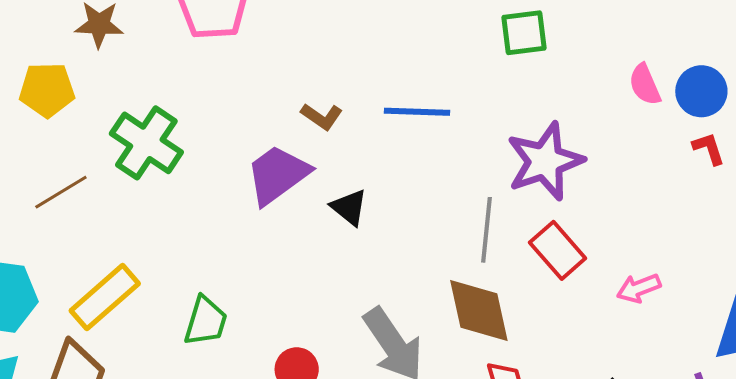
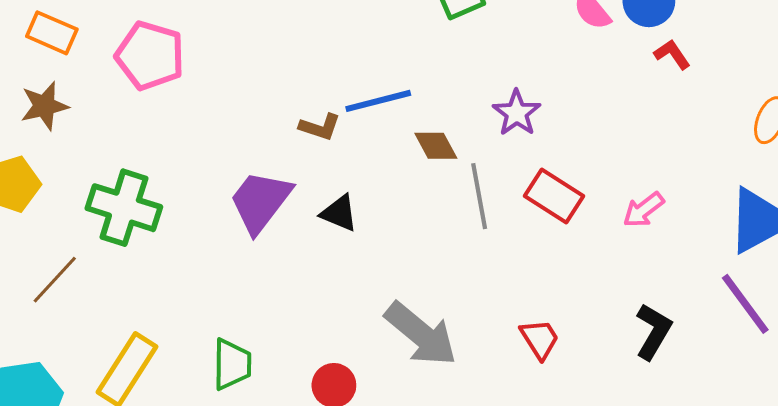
brown L-shape: (322, 116) -> (320, 127), moved
purple star: (545, 161) -> (517, 113), size x0.6
brown diamond: (479, 310) -> (436, 146), moved, size x0.6

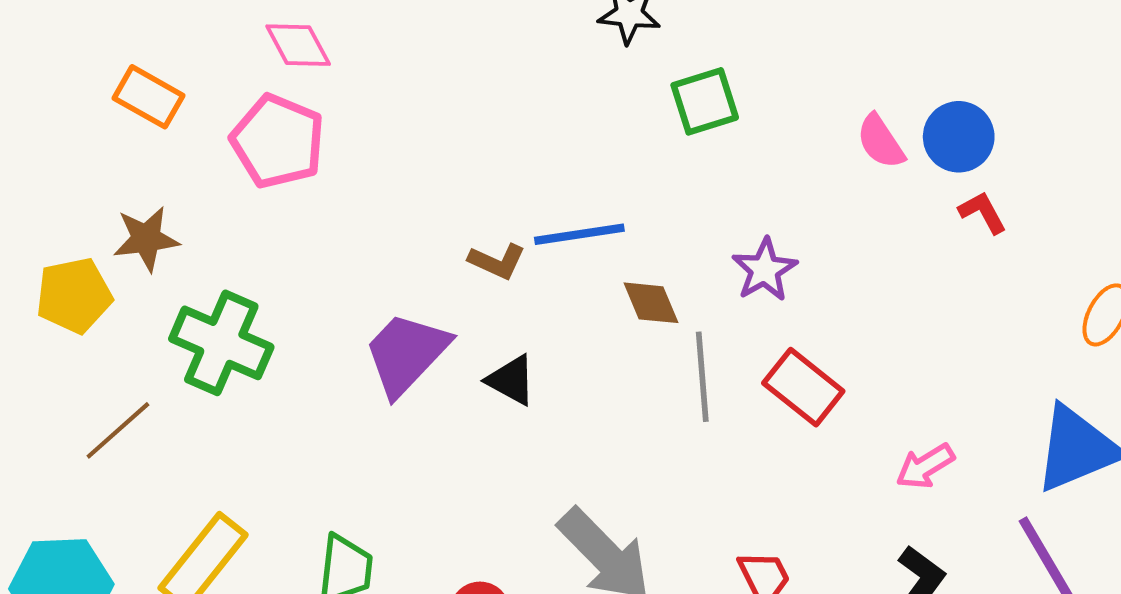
brown star: (44, 106) -> (146, 239), moved
pink arrow: (644, 210) -> (925, 466), moved

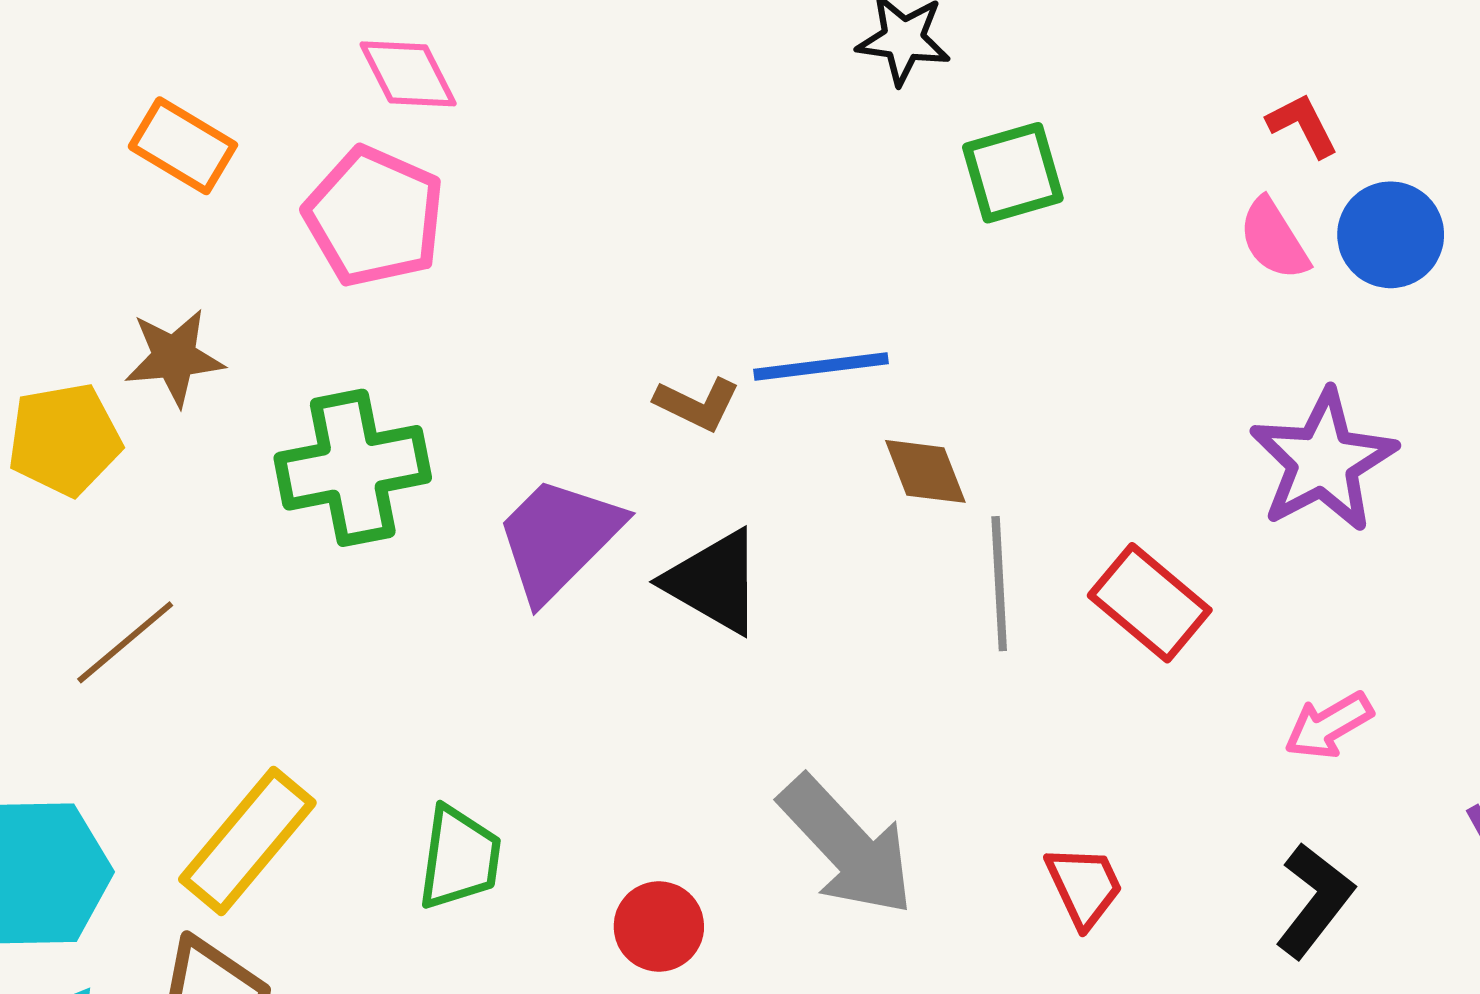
red L-shape: (983, 212) -> (1303, 125), moved
purple star: (765, 270) -> (1323, 461), moved, size x1.5
green cross: (221, 343) -> (353, 468), moved, turned -36
black triangle: (511, 380) -> (714, 582), size x1.4

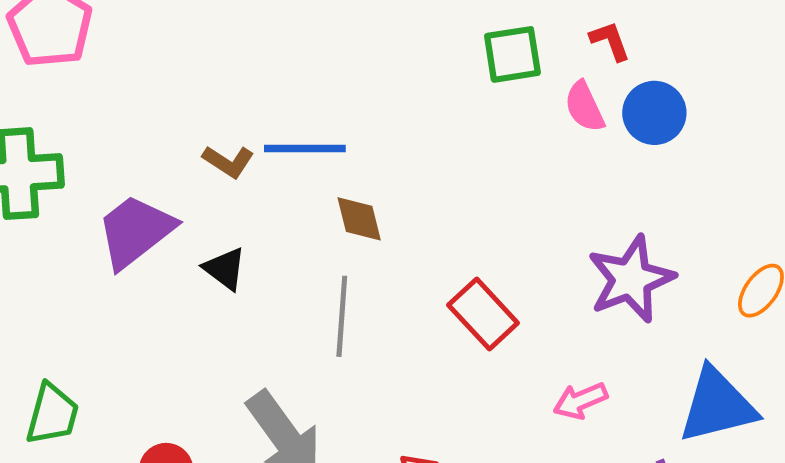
green square: (1013, 173) -> (512, 54), moved
purple star: (1323, 461) -> (631, 279), moved
black triangle: (714, 582) -> (225, 269), size x0.7
gray line: (999, 584) -> (342, 316), moved

